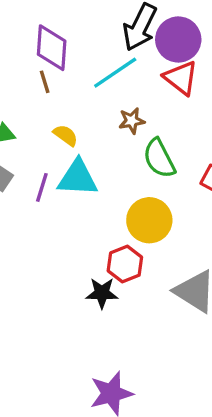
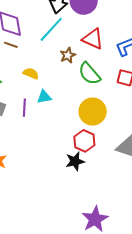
red triangle: (181, 78) -> (93, 39), moved
brown line: (45, 82) -> (11, 45), turned -40
cyan triangle: (78, 178) -> (44, 97), size x0.6

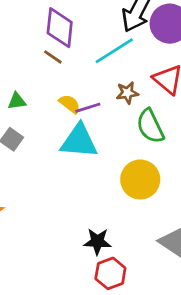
cyan triangle: (44, 97) -> (79, 141), size x1.8
purple line: (24, 108) -> (88, 108), moved, turned 54
red hexagon: (84, 141) -> (110, 273), moved

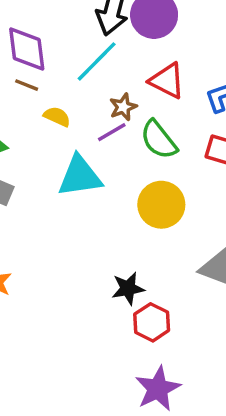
yellow semicircle: (70, 104) -> (57, 117), moved
purple line: (88, 108) -> (112, 132), moved

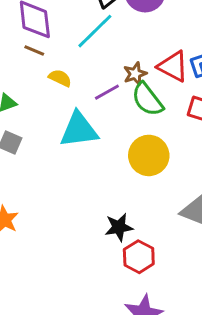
red triangle: (167, 81) -> (173, 66), moved
brown star: (123, 107) -> (135, 74), moved

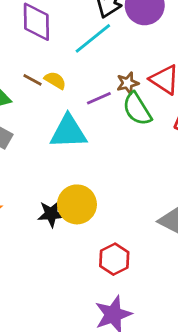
brown line: (34, 50) -> (32, 80), moved
yellow circle: (149, 155) -> (77, 204), moved
black star: (119, 227) -> (51, 214), moved

